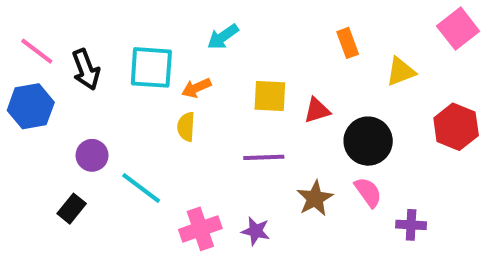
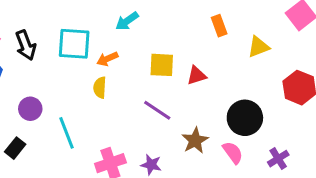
black circle: (368, 141) -> (245, 118), moved
purple line: (264, 157) -> (157, 110), turned 36
cyan line: (141, 188) -> (67, 133), turned 32
pink semicircle: (368, 192) -> (233, 153), moved
purple cross: (411, 225) -> (278, 159), moved, turned -35

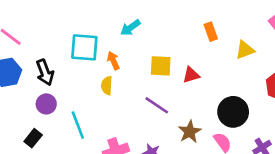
black arrow: (26, 45) -> (45, 72), moved
orange arrow: (107, 59) -> (113, 61), turned 90

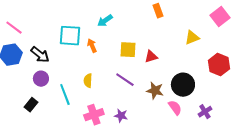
orange rectangle: (211, 32) -> (158, 11), moved
black arrow: (45, 72) -> (40, 55), turned -30
yellow semicircle: (107, 86) -> (88, 81), moved
brown star: (190, 132) -> (155, 91), moved, turned -30

